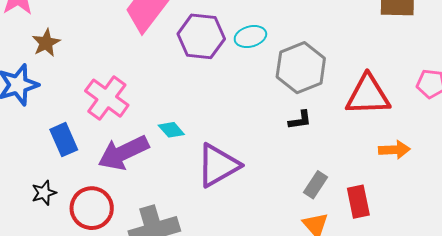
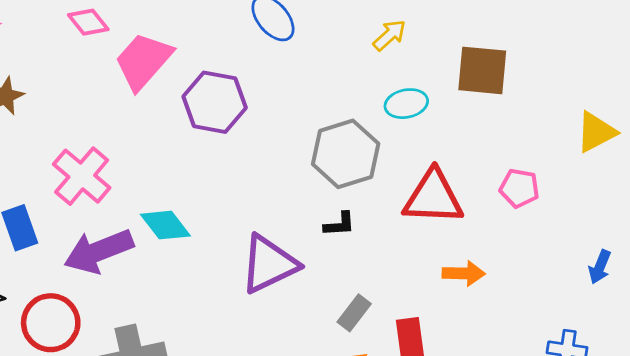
cyan ellipse: (250, 37) -> (406, 104), moved
cyan diamond: (171, 130) -> (165, 225), size x1.4
purple triangle: (218, 165) -> (269, 264), moved

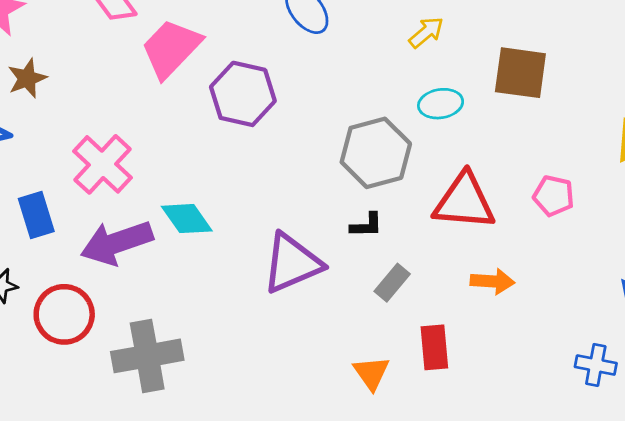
gray rectangle: (354, 313) -> (392, 283), moved

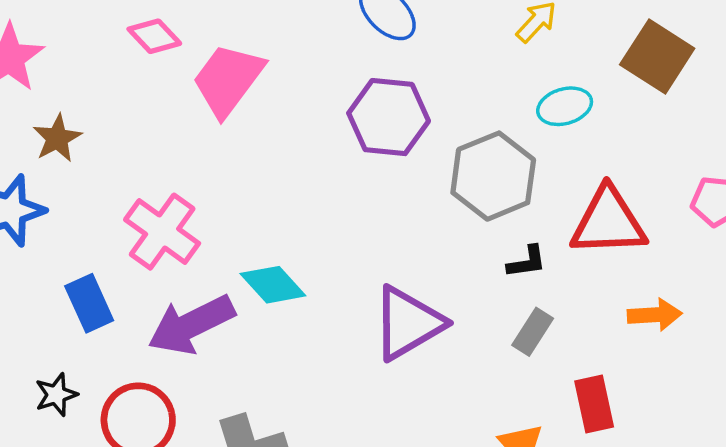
brown square: (520, 73) -> (657, 56), turned 32
purple hexagon: (243, 94) -> (389, 117), moved
black L-shape: (366, 225) -> (527, 262), moved

